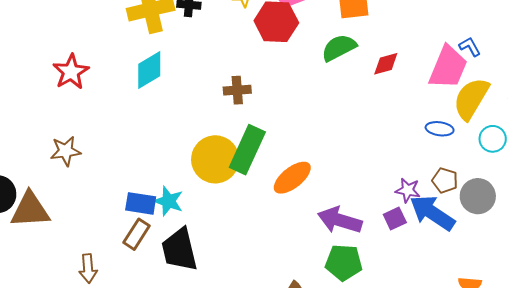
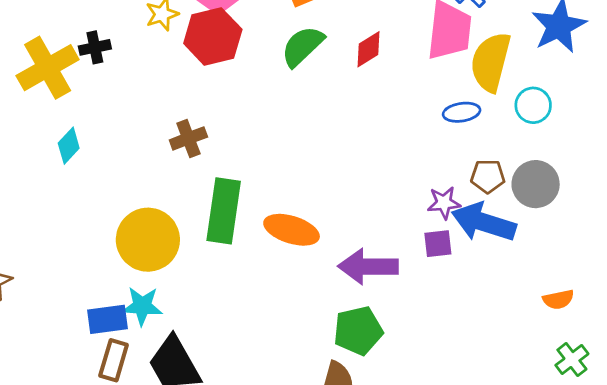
cyan diamond: (149, 70) -> (69, 146), size x0.7
yellow circle: (215, 159) -> (148, 240), moved
orange ellipse: (292, 178) -> (292, 230), turned 72
purple square: (395, 219) -> (438, 244), turned 35
green pentagon: (344, 263) -> (358, 331), moved

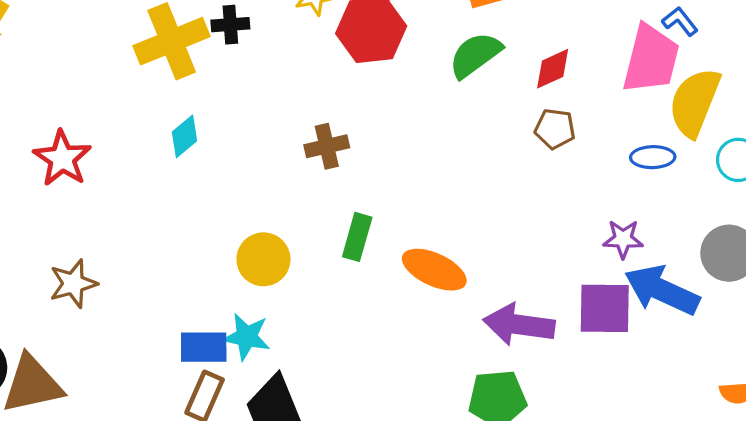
brown pentagon: (488, 176) -> (555, 129), moved
purple star: (444, 203) -> (623, 239), moved
green rectangle: (224, 211) -> (357, 237), size x0.6
yellow circle: (148, 240) -> (263, 259), size x0.7
purple square: (438, 244) -> (605, 308), size x1.6

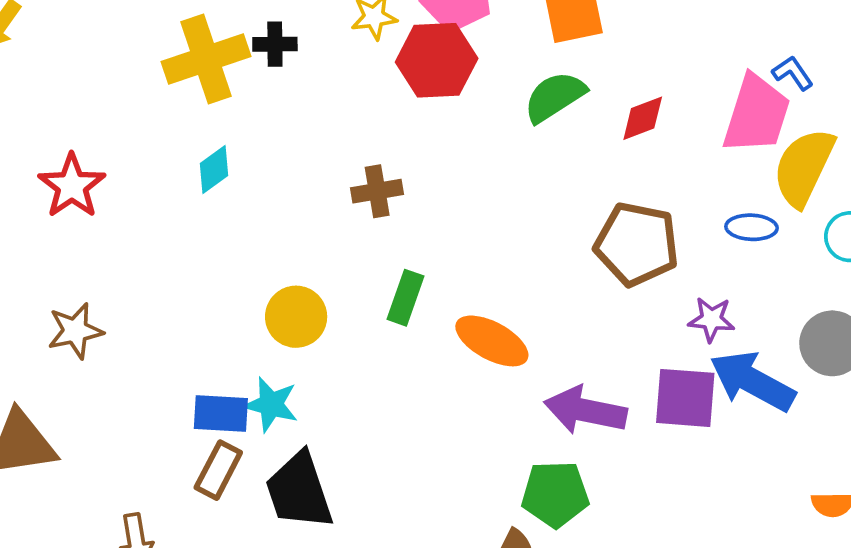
brown pentagon: (555, 129) -> (637, 244), moved, size x1.8

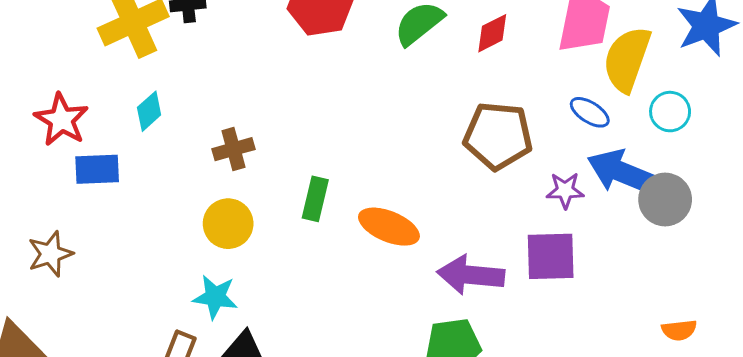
red star: (72, 186) -> (61, 120), moved
brown cross: (377, 191) -> (233, 149), moved
blue ellipse: (751, 227) -> (590, 112), turned 36
blue arrow: (752, 381) -> (623, 172), moved
blue rectangle: (221, 413) -> (97, 169), moved

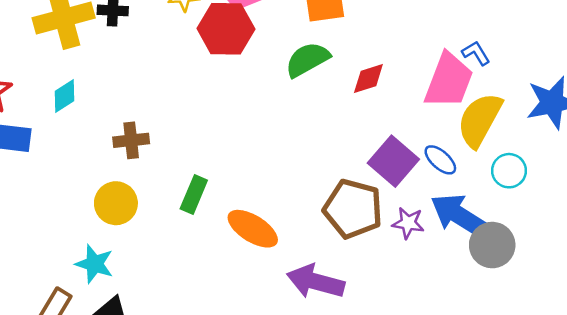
brown pentagon: (498, 136) -> (353, 209), moved
purple square: (551, 256) -> (393, 161), moved, turned 33

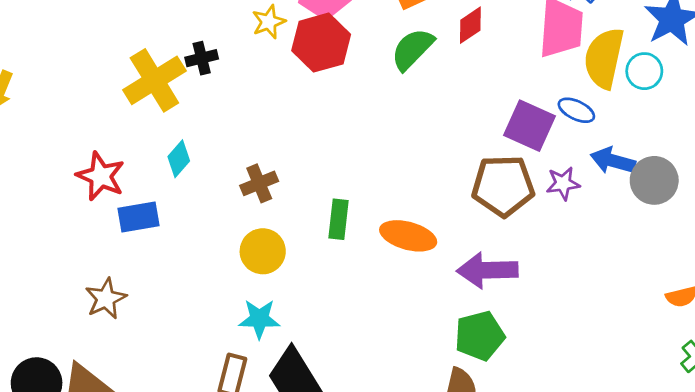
red diamond: (368, 78) -> (470, 25), moved
cyan circle: (509, 171) -> (644, 71), moved
blue arrow: (460, 216) -> (613, 161), size x0.7

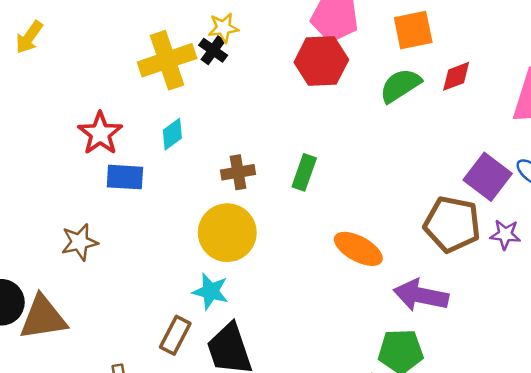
yellow star: (269, 22) -> (223, 28), moved
black cross: (202, 58) -> (213, 50), turned 36
green rectangle: (339, 219) -> (304, 172), moved
yellow circle: (263, 251) -> (227, 233), size x1.4

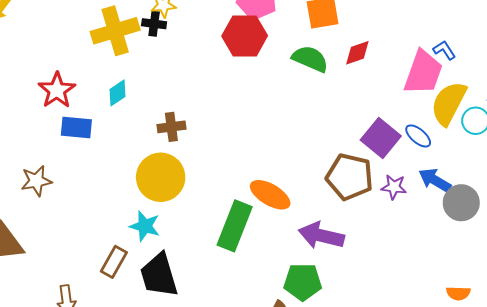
black cross: (213, 50) -> (154, 24), turned -30
green semicircle: (400, 85) -> (310, 59), turned 54
green rectangle: (304, 172) -> (235, 226), moved, size x1.6

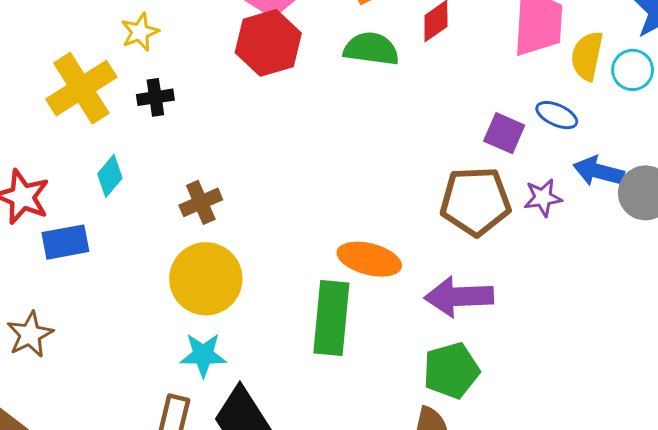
black cross: (154, 24) -> (155, 97), moved
yellow semicircle: (449, 103) -> (587, 56), size x0.7
purple square: (381, 138) -> (504, 133), size x0.7

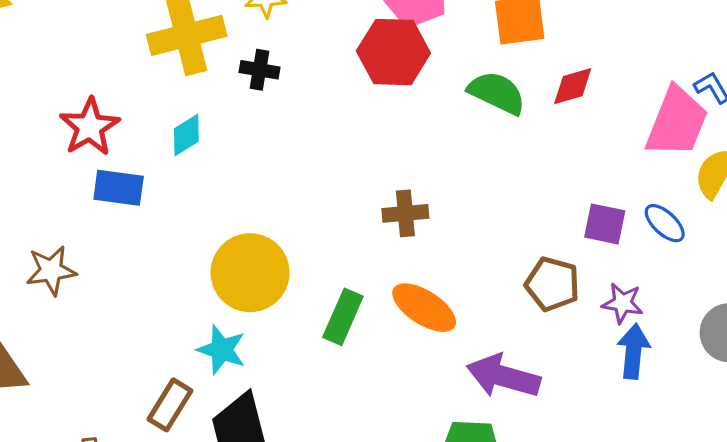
purple square: (504, 133) -> (605, 224), turned -30
blue arrow: (599, 171) -> (633, 351), moved, turned 63
brown pentagon: (475, 201) -> (552, 284), size x0.7
brown cross: (201, 202) -> (405, 213), moved
green rectangle: (331, 318) -> (343, 317), moved, size x0.7

